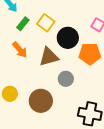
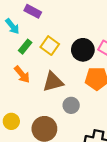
black circle: (68, 38) -> (83, 50), moved

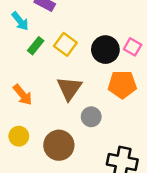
orange arrow: (22, 74) -> (23, 95), moved
brown triangle: (53, 82) -> (69, 88), turned -40

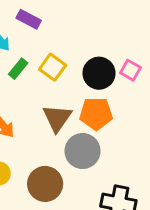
orange pentagon: (122, 84) -> (96, 114), moved
gray circle: (91, 117) -> (83, 151), size x1.5

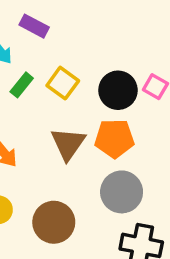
gray circle: (83, 151) -> (122, 192), moved

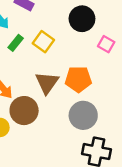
black circle: (118, 90) -> (82, 19), moved
brown circle: (54, 222) -> (24, 111), moved

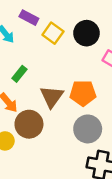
yellow square: (43, 42) -> (53, 33), moved
green rectangle: (16, 43) -> (19, 74), moved

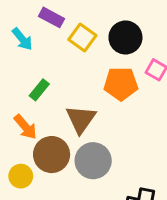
orange pentagon: (83, 93) -> (121, 84), moved
gray circle: (88, 129) -> (93, 161), moved

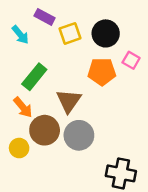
yellow square: (82, 37) -> (70, 33), turned 35
green rectangle: (39, 90) -> (34, 77), size x1.5

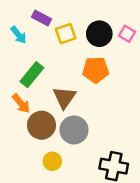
pink square: (131, 60) -> (127, 34), moved
yellow circle: (19, 148) -> (52, 161), moved

